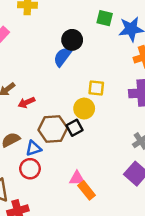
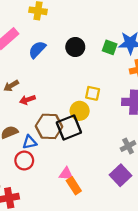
green square: (105, 18) -> (110, 47), moved
blue semicircle: (62, 57) -> (37, 50), moved
black square: (75, 128) -> (69, 127), size x1.6

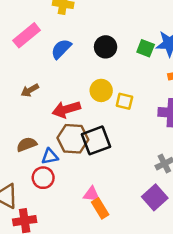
red arrow: (27, 100) -> (66, 109), moved, size x1.5
yellow circle: (80, 111) -> (101, 90), moved

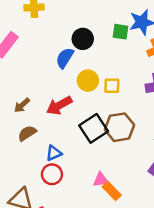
blue semicircle: (61, 49) -> (65, 58), moved
brown arrow: (30, 90) -> (22, 105), moved
brown hexagon: (73, 139) -> (119, 127), moved
brown semicircle: (27, 144) -> (27, 133), moved

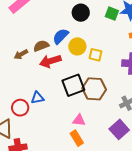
blue semicircle: (65, 58) -> (61, 36), moved
brown semicircle: (27, 133) -> (41, 46), moved
red circle: (52, 174) -> (20, 108), moved
pink triangle: (101, 180) -> (79, 120), moved

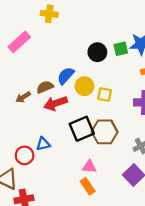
black circle: (81, 13) -> (97, 52), moved
green square: (112, 14) -> (121, 49), turned -32

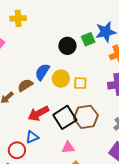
red arrow: (56, 103) -> (38, 113), moved
pink triangle: (89, 167) -> (68, 147), moved

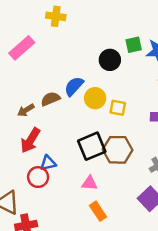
green square: (88, 39) -> (134, 45), moved
red arrow: (38, 113) -> (30, 140), moved, turned -40
red circle: (17, 150) -> (38, 177), moved

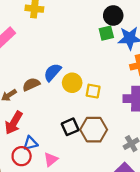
black circle: (110, 60) -> (113, 15), moved
black square: (92, 146) -> (70, 127), size x0.7
pink triangle: (90, 183) -> (51, 159), moved, turned -42

